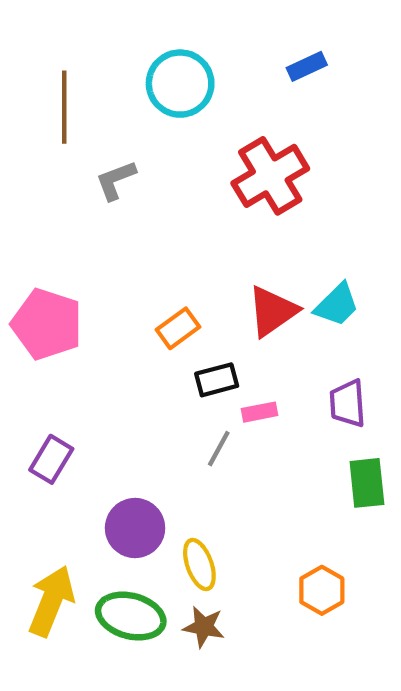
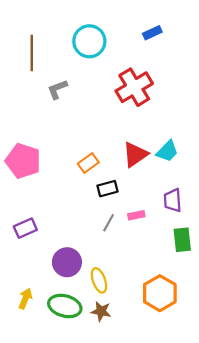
pink rectangle: (260, 412) -> (136, 215), moved
purple rectangle: (51, 459) -> (25, 228), turned 35
orange hexagon: (322, 590) -> (160, 293), size x1.5
yellow arrow: (51, 601) -> (25, 299), size x0.6

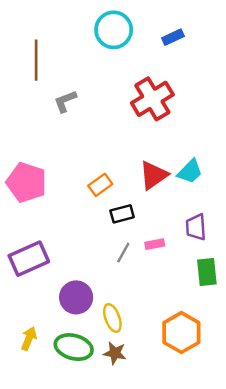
cyan circle: (89, 41) -> (114, 30), moved
purple rectangle: (25, 228) -> (29, 259), size x1.5

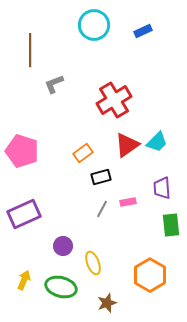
red cross: (152, 99) -> (114, 100), moved
purple circle: (76, 297) -> (63, 246), size x0.7
brown star: (115, 353) -> (107, 303), moved, turned -30

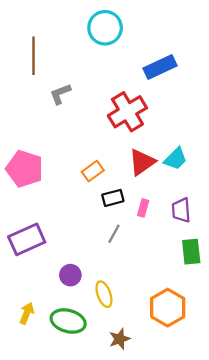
blue rectangle: (143, 31) -> (160, 67), moved, size x1.6
pink rectangle: (128, 202) -> (143, 208), moved, turned -63

